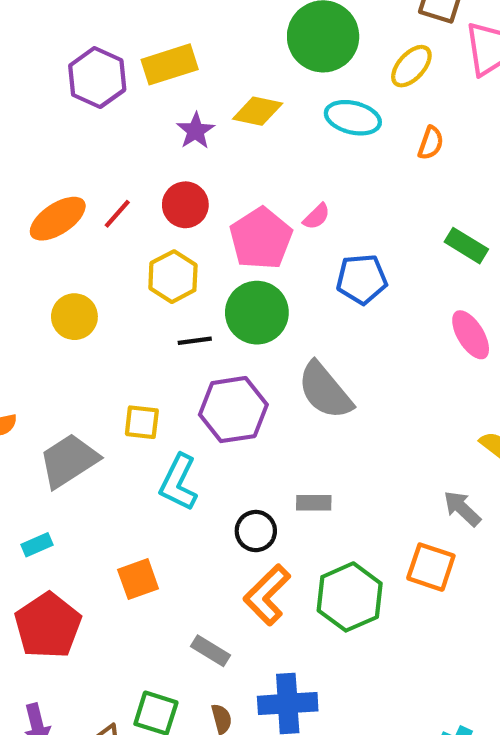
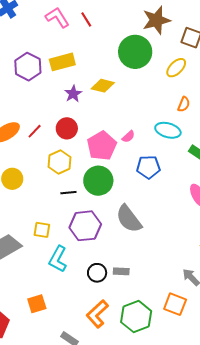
cyan ellipse: (353, 118) -> (168, 130), moved
black circle: (256, 531) -> (97, 273), moved

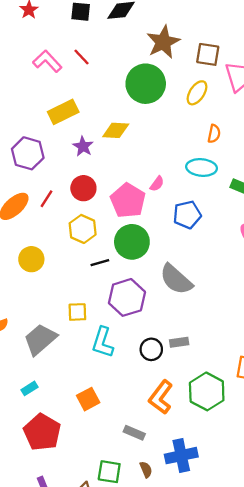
purple hexagon: (28, 67) -> (28, 153), moved

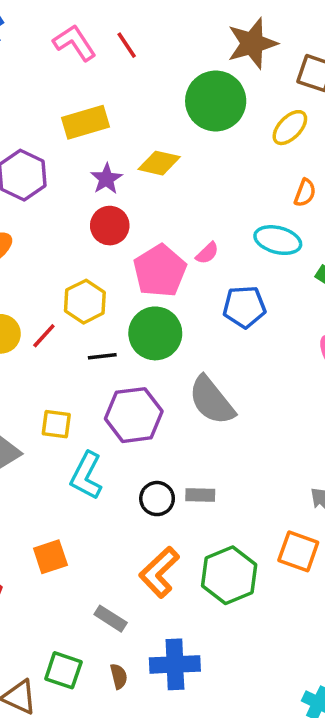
red circle: (83, 188) -> (110, 226), moved
red line: (47, 199) -> (44, 336), moved

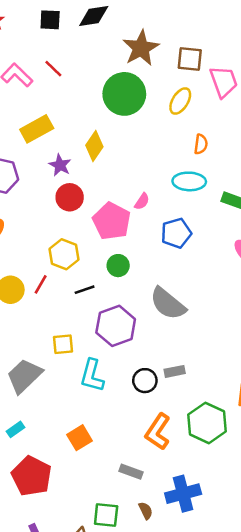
yellow diamond: (159, 163) -> (94, 146), turned -56
green circle: (155, 333) -> (118, 266), size x0.6

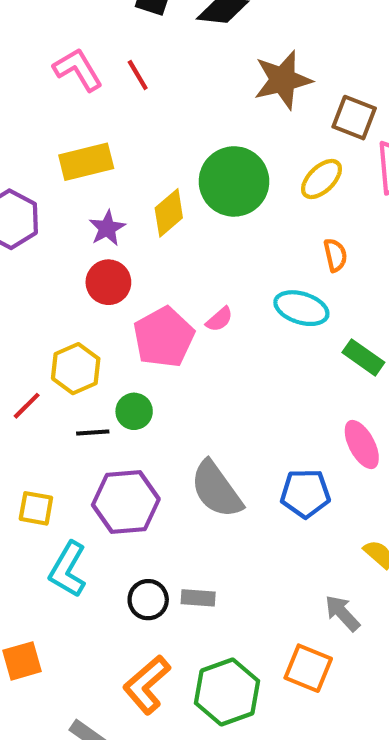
green circle: (124, 94) -> (234, 181), moved
orange semicircle: (201, 144) -> (335, 255), turned -36
blue pentagon: (176, 233) -> (305, 493), moved
green circle: (118, 266) -> (134, 411), moved

